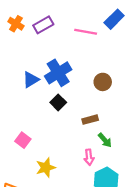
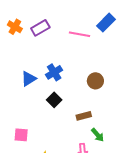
blue cross: (58, 73) -> (54, 72), size x0.7
pink square: (23, 140) -> (21, 135), turned -32

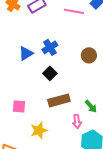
brown rectangle: (84, 116) -> (59, 100), moved, size x1.5

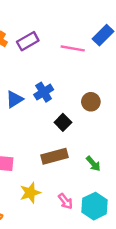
black square: (50, 73) -> (63, 122), moved
pink arrow: (77, 121) -> (65, 201), moved, turned -32

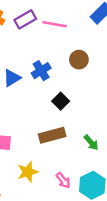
pink line: (73, 48) -> (55, 24), moved
brown circle: (91, 102) -> (79, 60), moved

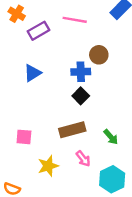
purple rectangle: (25, 19) -> (38, 31), moved
blue cross: (41, 71) -> (81, 72), moved, turned 30
pink arrow: (63, 180) -> (83, 159), moved

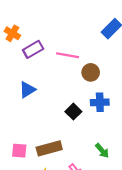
pink line: (75, 20) -> (68, 55), moved
blue cross: (81, 72) -> (100, 102), moved
brown rectangle: (72, 130) -> (49, 148), moved

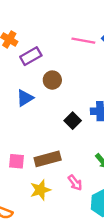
pink line: (68, 55) -> (83, 41), moved
brown circle: (91, 72) -> (52, 80), moved

